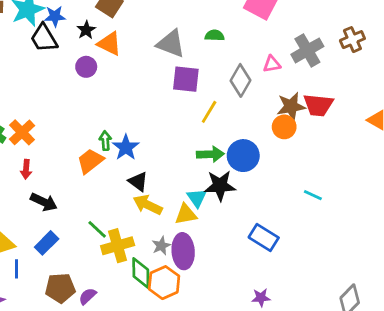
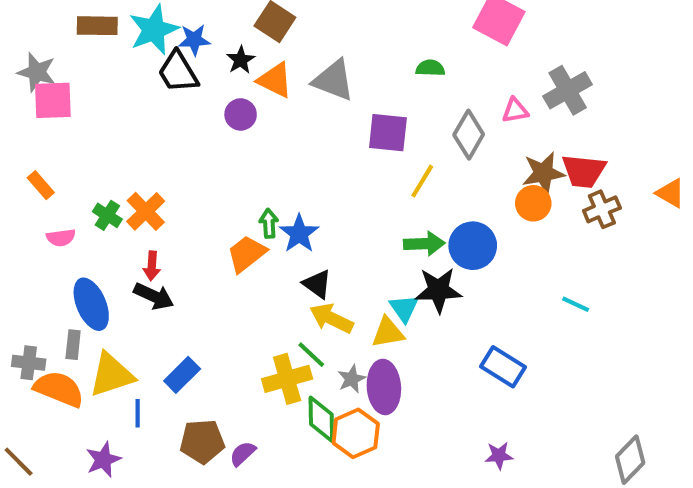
brown cross: (352, 40) -> (602, 209), moved
gray triangle: (171, 44) -> (333, 80), moved
black arrow: (44, 202) -> (154, 296), moved
green line: (97, 229) -> (311, 355), moved

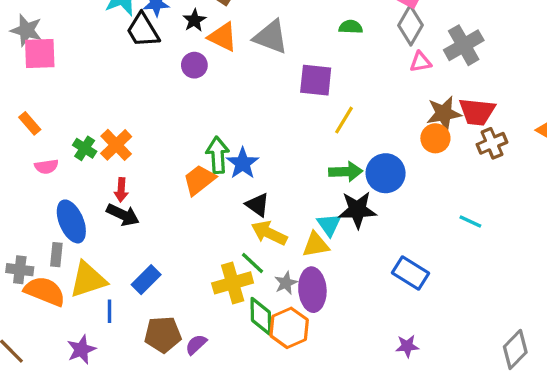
gray diamond: (469, 135) -> (410, 25), moved
green arrow: (269, 223) -> (218, 155), size x1.5

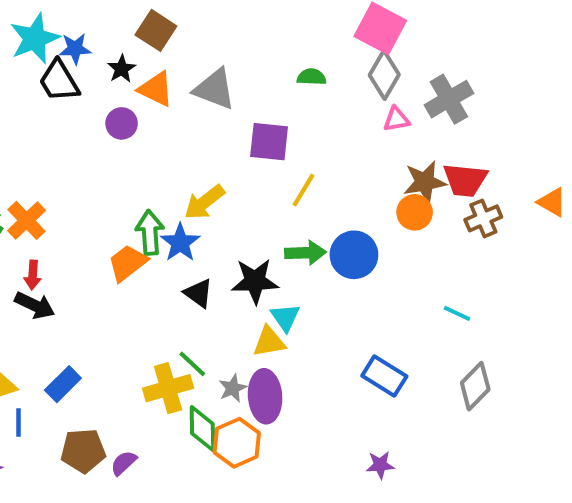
black star: (357, 210) -> (255, 281), moved
yellow arrow: (269, 233) -> (204, 202), moved, turned -64
gray diamond: (515, 349) -> (475, 386), moved

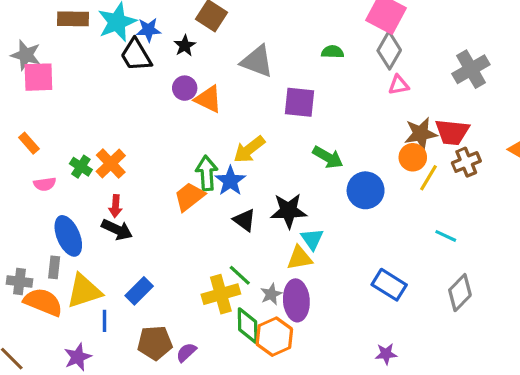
orange triangle: (156, 89) -> (208, 99), moved
gray cross: (449, 99) -> (471, 69), moved
yellow line: (303, 190) -> (428, 178), moved
green arrow: (305, 253) -> (328, 157), moved, turned 32

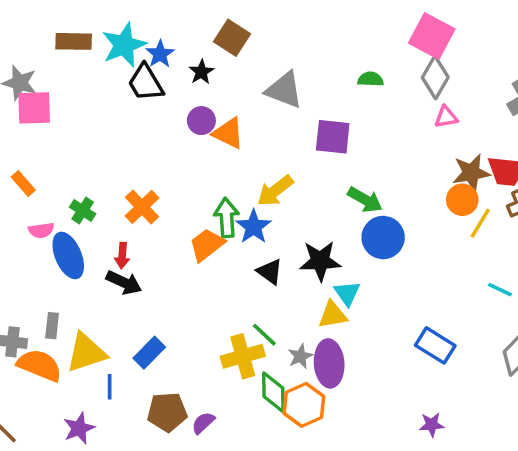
blue star: (149, 30) -> (160, 54), turned -30
orange cross: (111, 164) -> (142, 207), moved
blue circle: (366, 190) -> (383, 238), moved
blue ellipse: (68, 236) -> (68, 255), moved

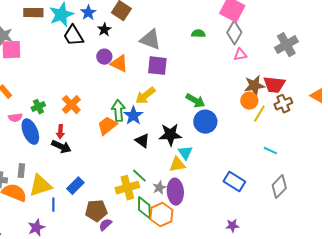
blue star: (160, 54) -> (88, 13), moved
purple square: (333, 137) -> (157, 66), moved
green cross: (83, 211) -> (38, 107), turned 32
brown pentagon: (167, 412) -> (96, 211), moved

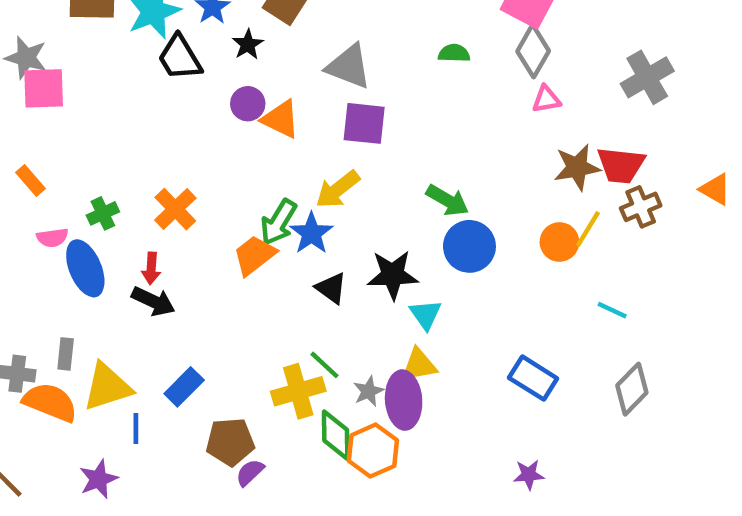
orange circle: (249, 101) -> (559, 242), moved
green arrow: (118, 111) -> (278, 222), turned -145
yellow triangle: (177, 165) -> (419, 365), moved

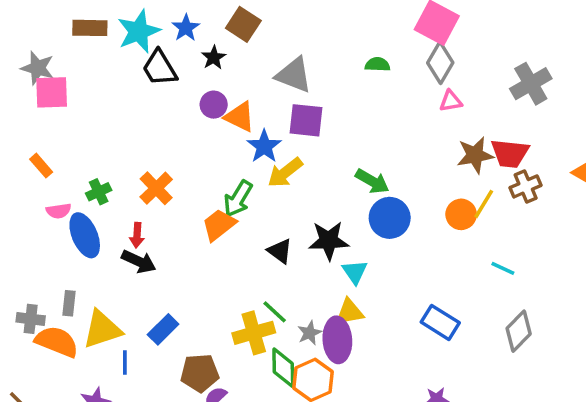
blue star: (311, 233) -> (264, 146), moved

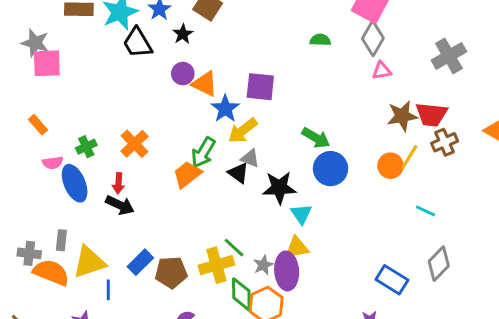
gray triangle: (294, 75) -> (250, 158), moved, size x0.6
black triangle: (280, 251) -> (238, 173), moved
blue rectangle: (440, 322) -> (392, 280), moved
brown pentagon: (200, 373) -> (171, 272), moved

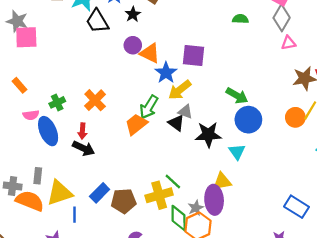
cyan triangle: (301, 214) -> (237, 152), moved
gray star: (263, 265) -> (196, 208), moved

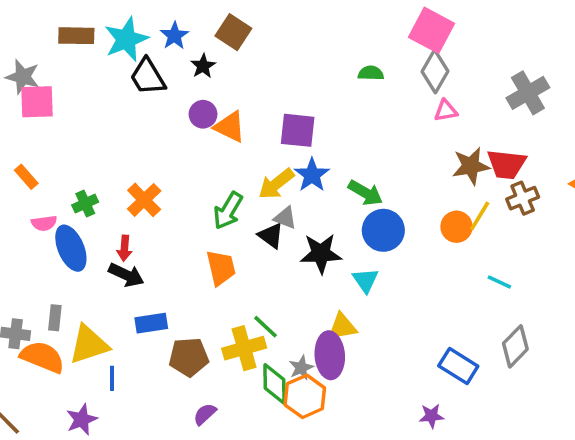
blue star: (166, 73) -> (312, 175), moved
orange trapezoid: (136, 124) -> (221, 268), moved, turned 115
blue rectangle: (100, 193) -> (151, 323), moved, turned 36

